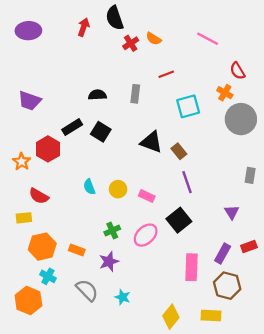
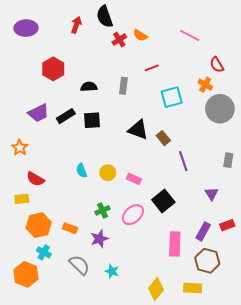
purple trapezoid: (30, 101) -> (39, 113), moved, turned -45
black square: (101, 132) -> (92, 120), turned -36
red hexagon: (48, 149) -> (53, 69), moved
purple line: (187, 182) -> (183, 161), moved

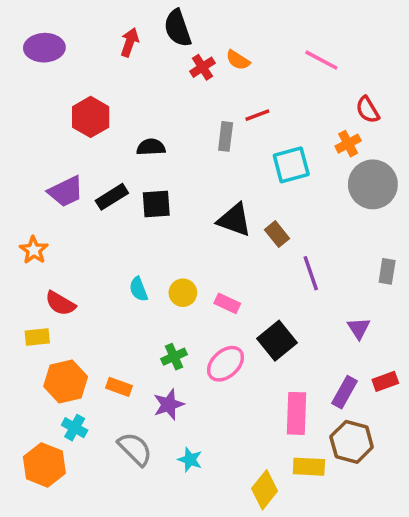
orange cross: (205, 85) -> (348, 144), turned 32
gray rectangle: (123, 86) -> (226, 136), moved
yellow rectangle: (193, 288) -> (309, 467), moved

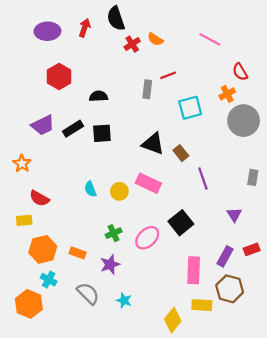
purple ellipse: (44, 48) -> (47, 31), moved
pink rectangle: (227, 303) -> (148, 183), moved, size x1.5

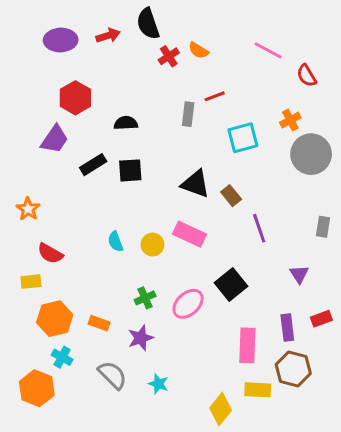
red arrow: (85, 28) -> (108, 36), turned 54
red semicircle: (240, 72) -> (307, 76), moved
purple trapezoid: (43, 125) -> (55, 139), moved, turned -30
purple rectangle: (225, 256) -> (287, 328), turned -36

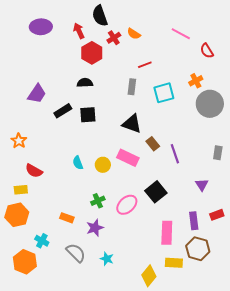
red arrow: (108, 36) -> (79, 31), moved, turned -98
red hexagon: (75, 98) -> (92, 53), moved
gray rectangle: (188, 114) -> (132, 87), moved
brown rectangle: (231, 196) -> (153, 144), moved
orange hexagon: (55, 319) -> (17, 215), moved

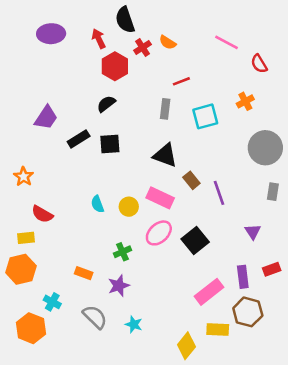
black semicircle: (85, 83) -> (106, 104), turned -35
gray circle: (210, 104) -> (265, 148), moved
pink ellipse: (127, 205) -> (159, 233), moved
pink rectangle: (167, 233) -> (209, 292), turned 50

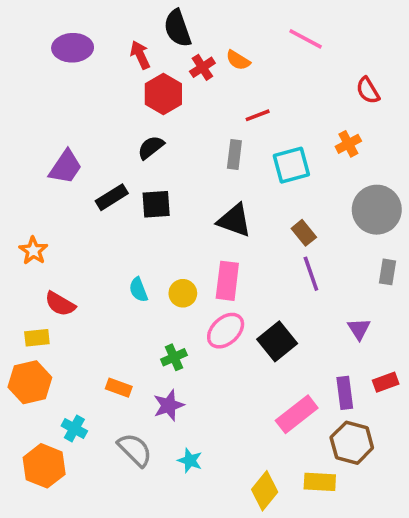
pink line: (227, 42) -> (306, 39), moved
brown rectangle: (191, 180) -> (304, 233), moved
pink rectangle: (160, 198) -> (227, 281), turned 72
yellow rectangle: (218, 329) -> (320, 482), moved

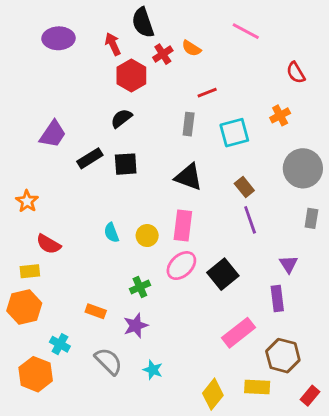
red rectangle: (386, 382) -> (310, 396), moved, turned -30
purple rectangle: (345, 393) -> (277, 298), moved

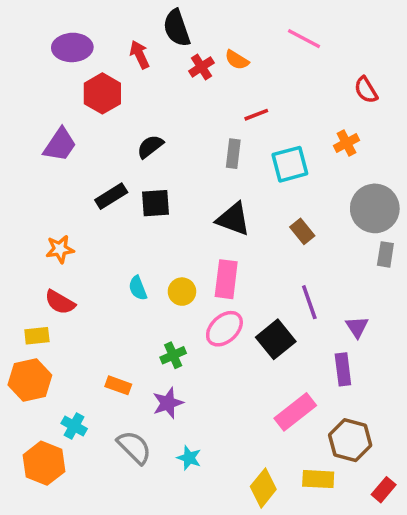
red hexagon: (131, 75) -> (102, 93), moved
purple trapezoid: (53, 134) -> (60, 145), moved
orange star: (27, 201) -> (60, 249), moved, turned 30
gray rectangle: (311, 218) -> (385, 254), moved
purple line: (250, 220) -> (309, 302), moved

